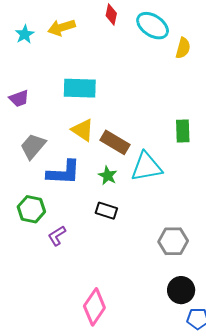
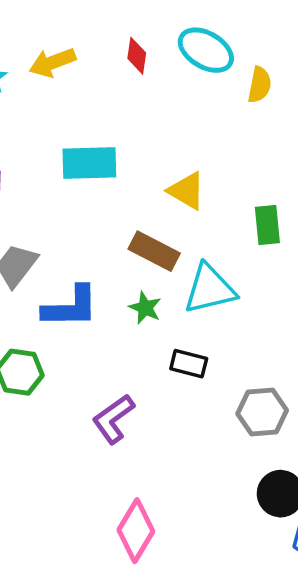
red diamond: (111, 14) -> (137, 56), moved
yellow triangle: (83, 130) -> (187, 191), moved
black rectangle: (106, 211) -> (189, 364), moved
purple L-shape: (57, 236) -> (113, 419), moved, size x1.4

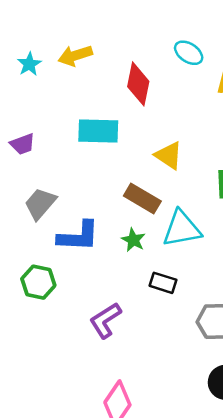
cyan ellipse: (206, 50) -> (189, 53), size x0.7
red diamond: (137, 56) -> (138, 84), moved, size x1.6

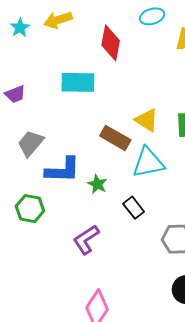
cyan ellipse: (189, 53) -> (152, 16), turned -50
yellow triangle: (169, 155) -> (147, 120), moved
green star: (133, 240) -> (97, 184), moved
black rectangle: (163, 283) -> (134, 208), turned 35

